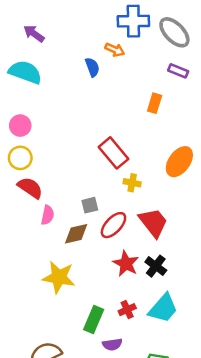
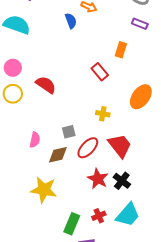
red rectangle: (113, 153) -> (100, 72), moved, size x0.7
red semicircle: (30, 188) -> (46, 85), moved

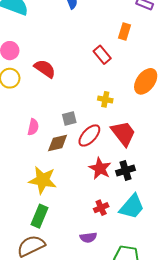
black cross: (122, 181) -> (125, 171), turned 36
green rectangle: (72, 224) -> (39, 216), moved

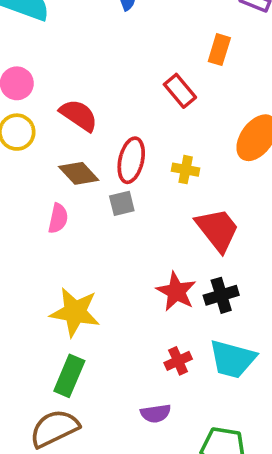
red ellipse: (89, 136) -> (131, 160), moved, turned -30
brown diamond: (58, 143) -> (79, 173), moved, turned 60
cyan trapezoid: (132, 207) -> (232, 359), turned 64

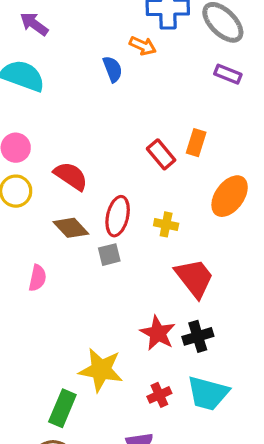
orange rectangle: (219, 50) -> (196, 143), moved
pink semicircle: (58, 218) -> (37, 278), moved
yellow star: (75, 312) -> (101, 370), moved

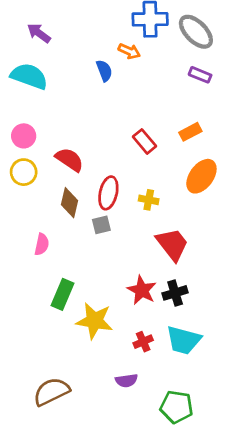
orange rectangle: (196, 143) -> (190, 132), moved, turned 45
brown diamond: (71, 228) -> (69, 203), turned 56
green rectangle: (62, 408) -> (63, 294), moved

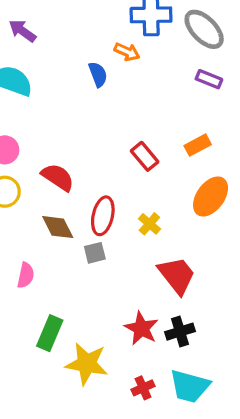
yellow cross: (149, 200) -> (149, 224), turned 30
brown diamond: (69, 203) -> (58, 227), turned -40

